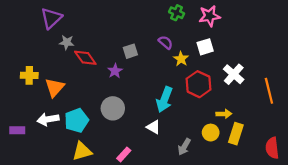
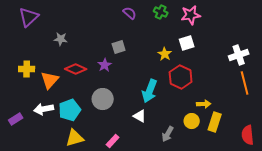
purple triangle: (51, 18) -> (29, 17), moved
purple semicircle: (166, 42) -> (130, 13), moved
red diamond: (85, 58) -> (76, 69), moved, turned -30
white cross: (234, 74) -> (239, 55), moved, turned 30
purple rectangle: (17, 130) -> (16, 119), turned -32

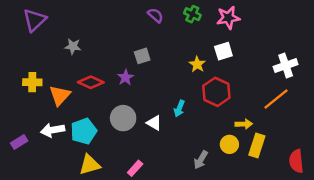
orange line: (245, 83) -> (276, 99), moved, turned 65
cyan arrow: (150, 91) -> (179, 109), size x0.6
white triangle: (140, 116) -> (154, 123), moved

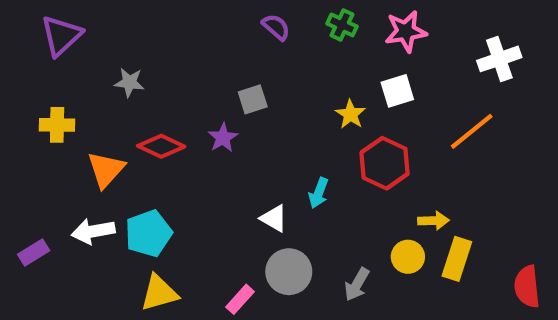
white cross: (286, 66) -> (499, 59), moved
yellow cross: (32, 82) -> (57, 125), moved
orange line: (276, 99) -> (472, 131), moved
gray circle: (123, 118) -> (289, 272), moved

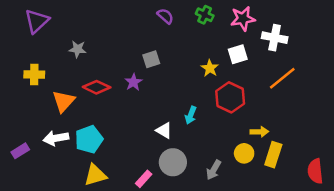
white cross: (499, 59) -> (275, 38), moved, turned 30

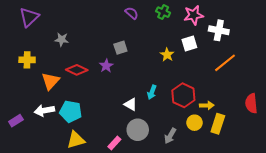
red hexagon: (230, 97) -> (183, 95), moved
cyan pentagon: (89, 139) -> (71, 112), turned 30
red semicircle: (315, 171) -> (251, 103), moved

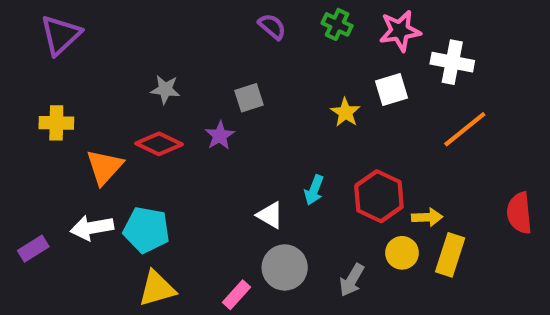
gray star: (62, 39) -> (165, 89), moved

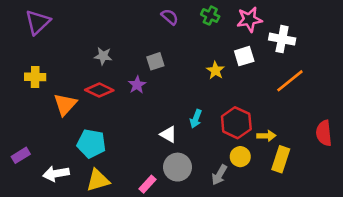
white arrow: (92, 228) -> (56, 174), moved
yellow circle: (402, 253) -> (240, 157), moved

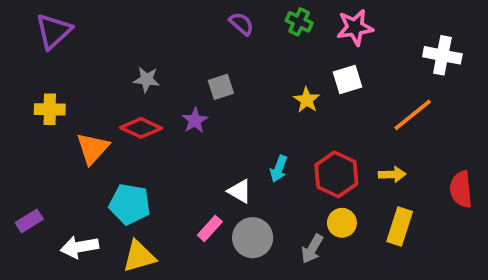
white cross: (282, 39) -> (442, 55), moved
yellow arrow: (266, 136) -> (392, 174), moved
pink rectangle: (147, 184) -> (210, 228), moved

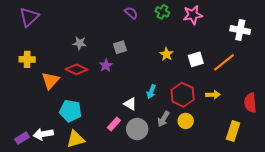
white square: (348, 80) -> (196, 59), moved
purple rectangle: (29, 221) -> (22, 138), moved
yellow rectangle: (400, 227) -> (233, 131), moved
gray arrow: (312, 249) -> (163, 119), moved

